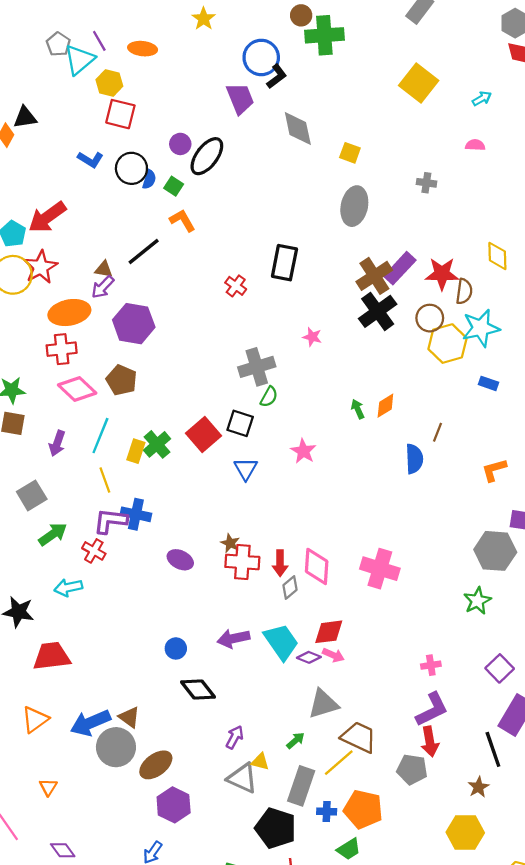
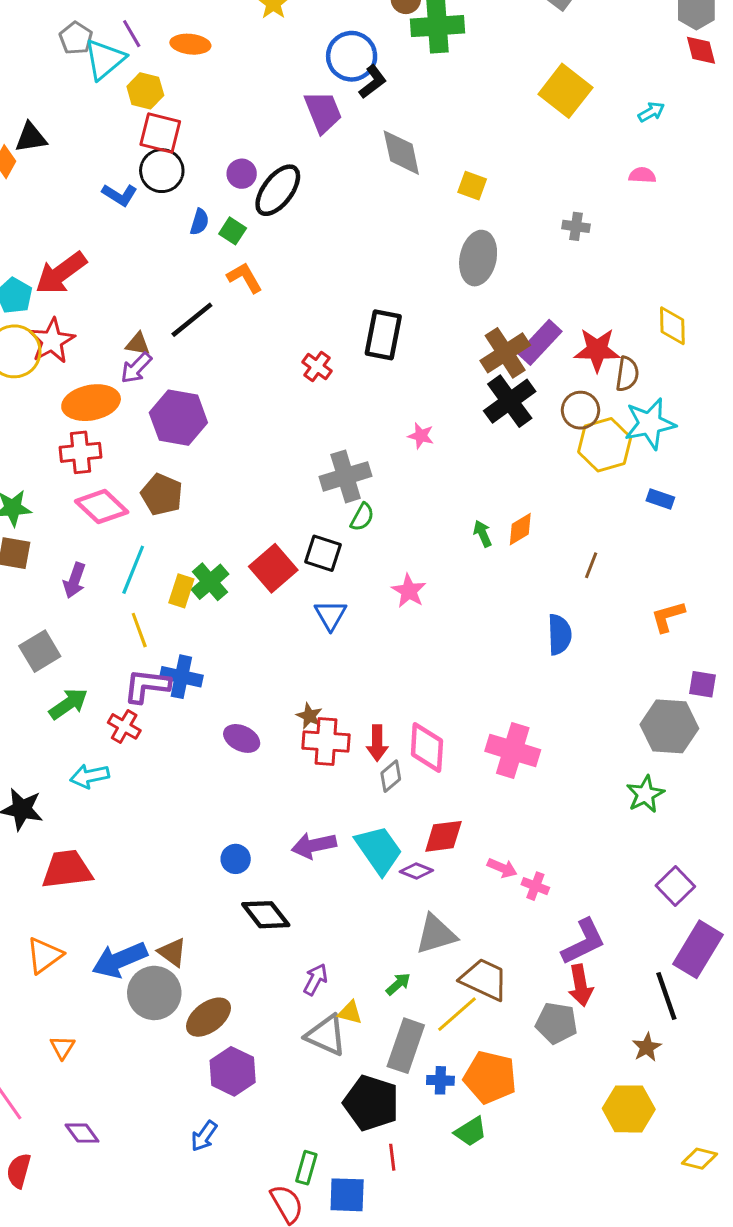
black circle: (131, 168) -> (162, 171), moved
blue semicircle: (414, 459) -> (559, 635), moved
pink arrow: (333, 655) -> (502, 868), moved
pink cross: (431, 665) -> (535, 886), moved, turned 30

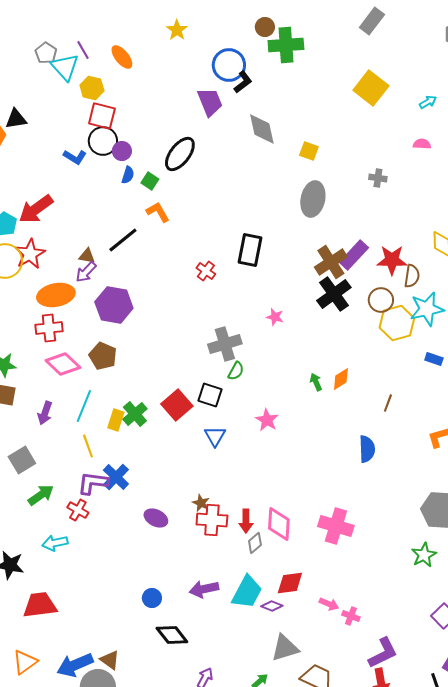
orange ellipse: (190, 44) -> (122, 57), turned 45
cyan triangle: (105, 59) -> (65, 67), turned -32
purple circle: (242, 174) -> (122, 151), moved
blue cross: (181, 677) -> (116, 477), turned 32
cyan trapezoid: (379, 850) -> (247, 592), turned 63

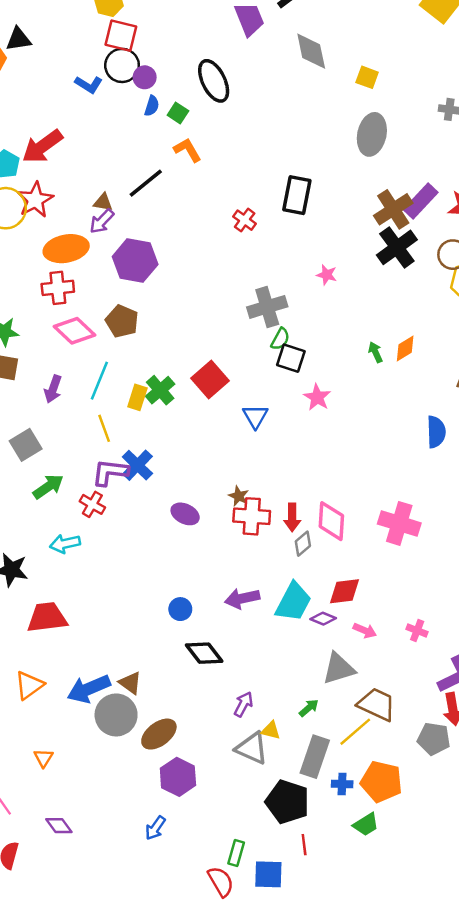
black ellipse: (180, 154) -> (214, 81), turned -63
black square: (210, 395) -> (291, 358), moved
pink arrow: (329, 604) -> (365, 631), moved

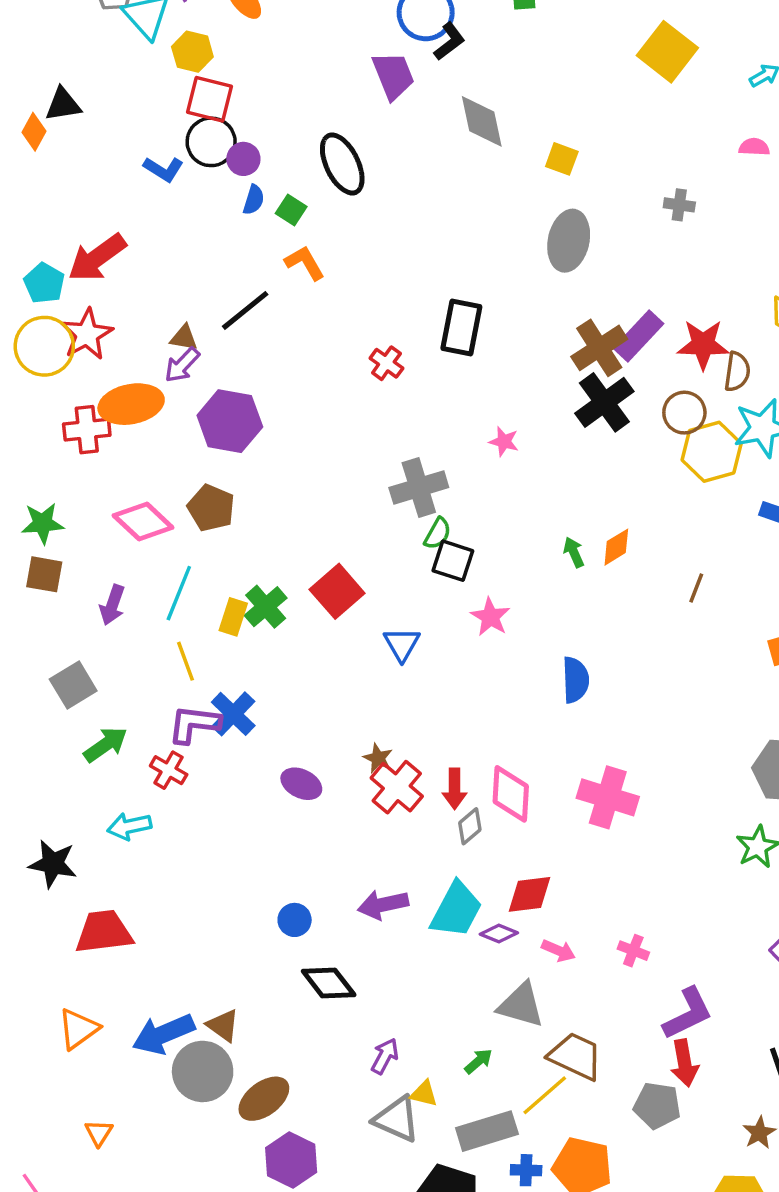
red cross: (58, 288) -> (87, 430), moved
blue semicircle: (436, 432) -> (575, 680), moved
red cross: (252, 516) -> (397, 787), turned 36
gray triangle: (339, 669) -> (521, 1005), turned 33
gray rectangle: (315, 757) -> (487, 1131), turned 54

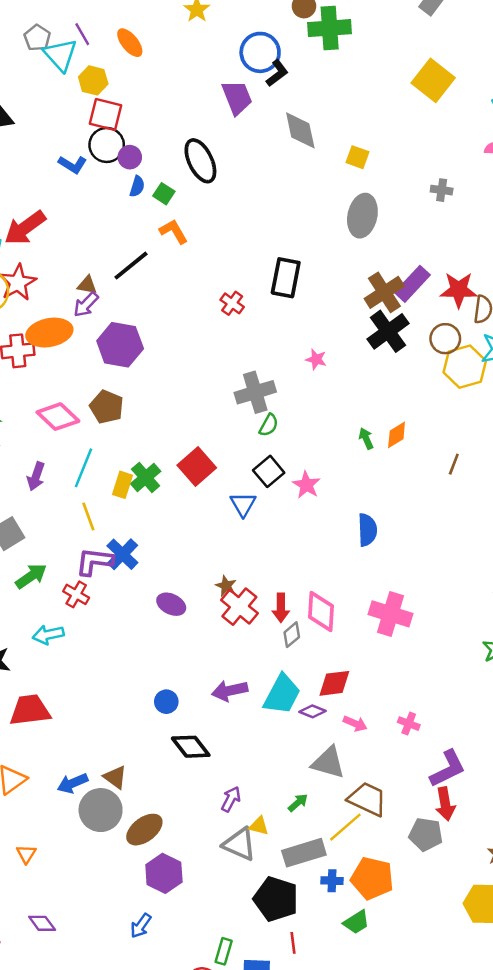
black square: (453, 561) -> (269, 471), moved, turned 32
blue arrow: (163, 1034) -> (73, 783), size x0.7

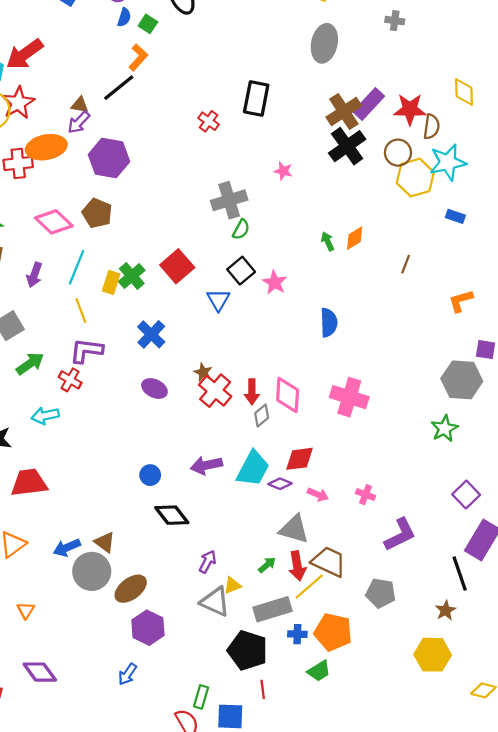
orange L-shape: (174, 231) -> (138, 57), moved, turned 72
blue cross: (122, 554) -> (151, 334), moved
red arrow: (445, 804) -> (297, 566), moved
yellow triangle: (259, 826) -> (232, 585), turned -36
purple diamond: (42, 923) -> (40, 672), size x1.4

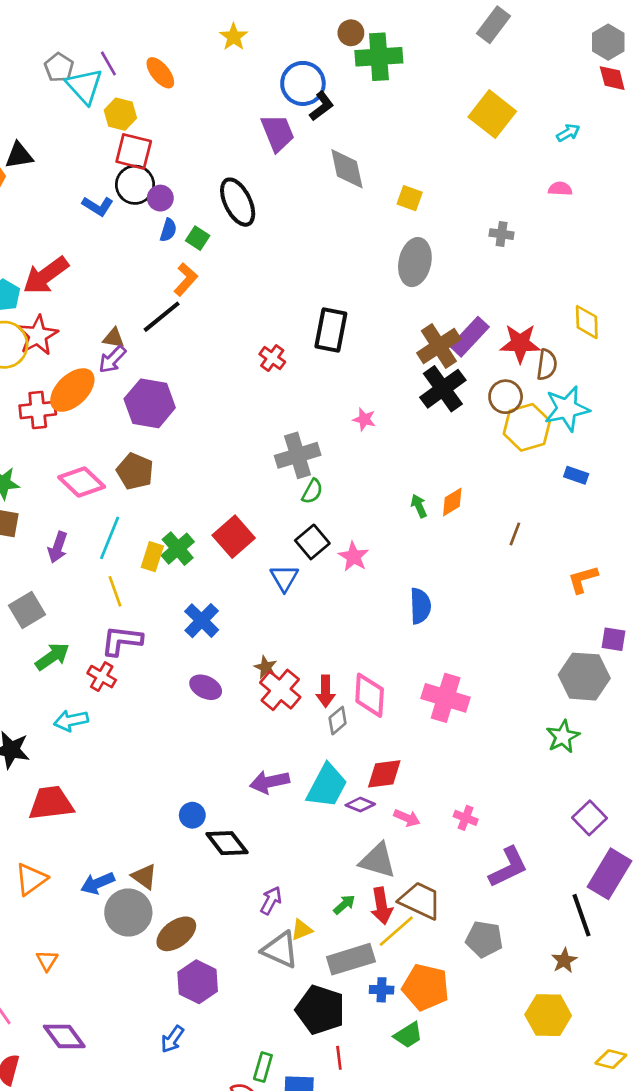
orange ellipse: (46, 147) -> (72, 390), turned -33
blue circle: (150, 475) -> (192, 815), moved

